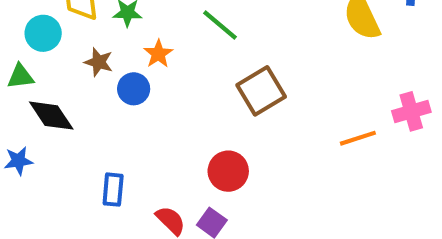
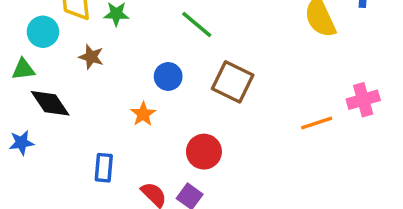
orange star: (158, 54) -> (143, 114), moved
blue circle: (134, 89) -> (168, 76), moved
brown square: (261, 91) -> (233, 82), turned -33

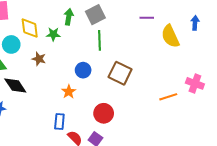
green line: (197, 25) -> (99, 40), turned 48
pink cross: (363, 100) -> (195, 83), turned 36
blue rectangle: (104, 168) -> (59, 121), moved

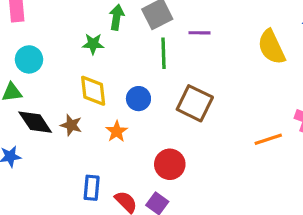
purple line: (147, 18) -> (199, 33), moved
yellow diamond: (30, 28) -> (93, 91), moved
brown star: (39, 59) -> (71, 125), moved
blue rectangle: (59, 121) -> (92, 188), moved

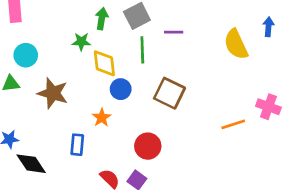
yellow diamond: (93, 91) -> (104, 63), moved
black diamond: (35, 122) -> (31, 164), moved
brown star: (71, 125) -> (53, 93), moved, size x1.6
blue rectangle: (92, 188) -> (77, 145), moved

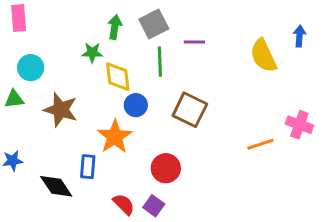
orange star: (102, 118) -> (115, 137), size x1.6
black diamond: (31, 164) -> (56, 186), moved

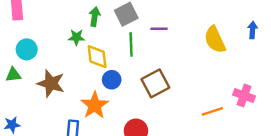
blue arrow: (299, 36) -> (253, 30), moved
brown square: (190, 110) -> (155, 83), turned 36

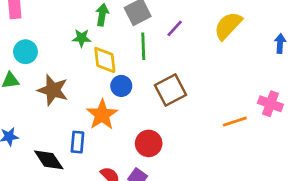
purple line: (159, 29) -> (175, 28), turned -49
blue arrow: (253, 30) -> (280, 44), moved
yellow semicircle: (215, 40) -> (228, 26), moved, turned 68

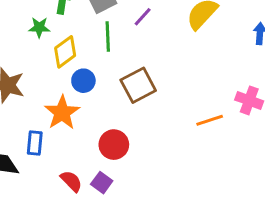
yellow diamond: (105, 60) -> (65, 52), turned 60

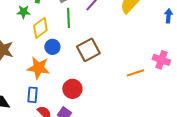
orange star: (62, 113) -> (38, 68), turned -30
blue rectangle: (35, 143) -> (32, 95), moved

